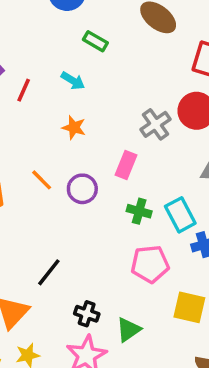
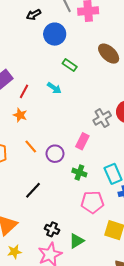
orange star: (74, 128) -> (20, 115), moved
green cross: (139, 211) -> (79, 173), moved
black line: (49, 272) -> (33, 190), moved

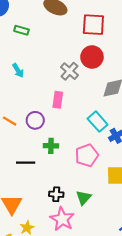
cyan arrow: (54, 88) -> (18, 70), moved, turned 40
green cross: (79, 173) -> (51, 146), moved
black line: (33, 190) -> (26, 163), turned 66

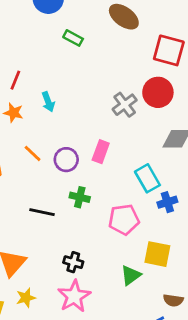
cyan arrow: (18, 70) -> (48, 102), moved
pink rectangle: (58, 100) -> (101, 152), moved
green triangle: (83, 198) -> (131, 275), moved

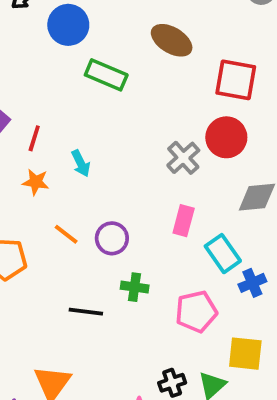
green rectangle: (73, 38) -> (106, 75), size x1.5
pink rectangle: (101, 152) -> (184, 221), moved
black cross: (73, 262) -> (172, 383), moved, turned -30

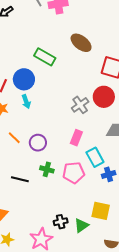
blue circle: (68, 25) -> (24, 79), moved
pink pentagon: (196, 312) -> (74, 173), moved

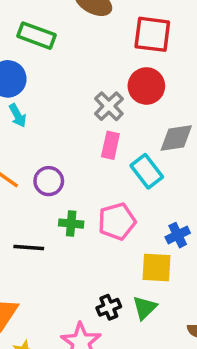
pink rectangle: (76, 138) -> (110, 145), moved
cyan rectangle: (95, 157) -> (147, 171), moved
blue cross: (109, 174) -> (178, 235), moved
yellow square: (101, 211) -> (157, 267), moved

